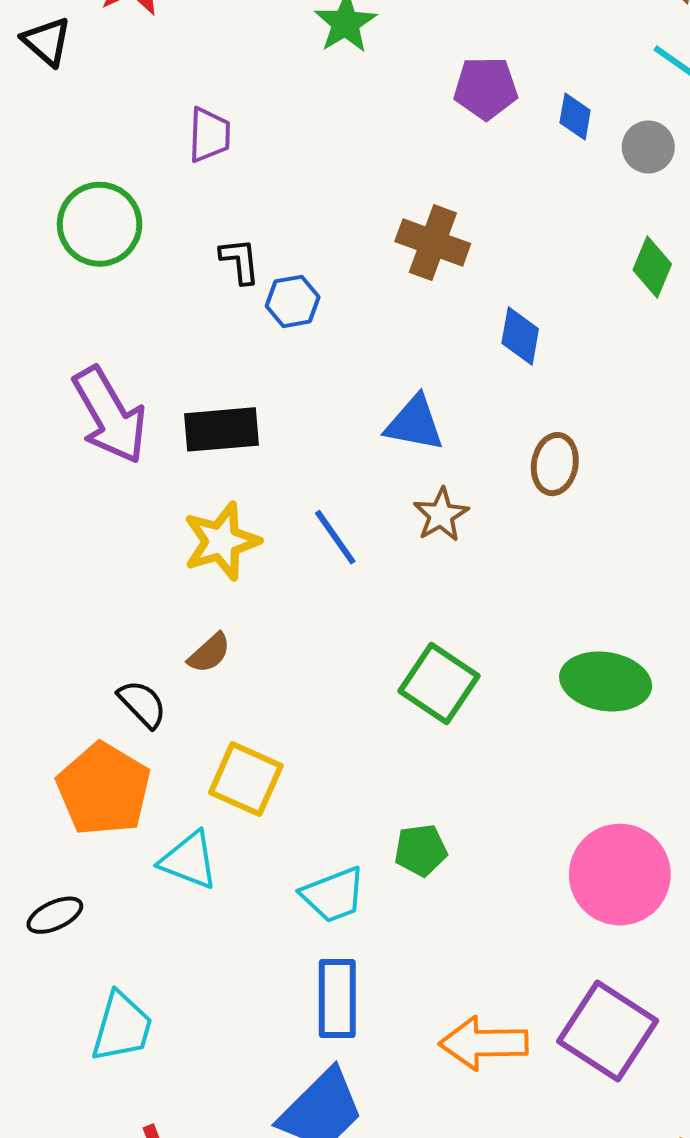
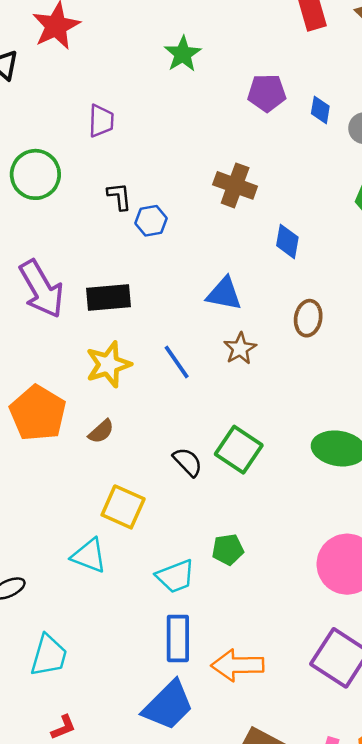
black semicircle: (142, 704) -> (188, 462), moved
orange pentagon: (104, 789) -> (38, 413), moved
orange arrow: (484, 1043) -> (238, 665), moved

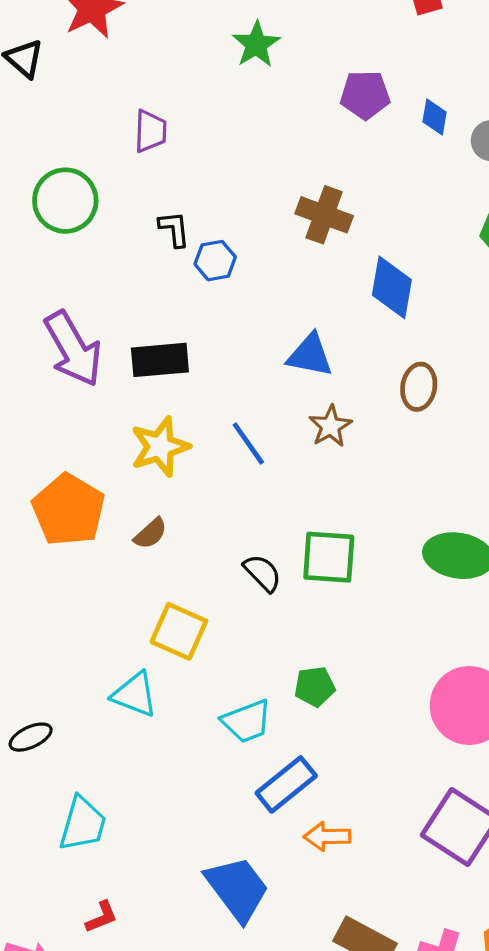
blue diamond: (287, 241) -> (392, 287), size x1.4
green square: (239, 450) -> (329, 557), turned -30
blue rectangle: (178, 638) -> (286, 784), moved, turned 51
orange arrow: (238, 665) -> (327, 836), size x0.7
blue trapezoid: (168, 705) -> (237, 889), turned -82

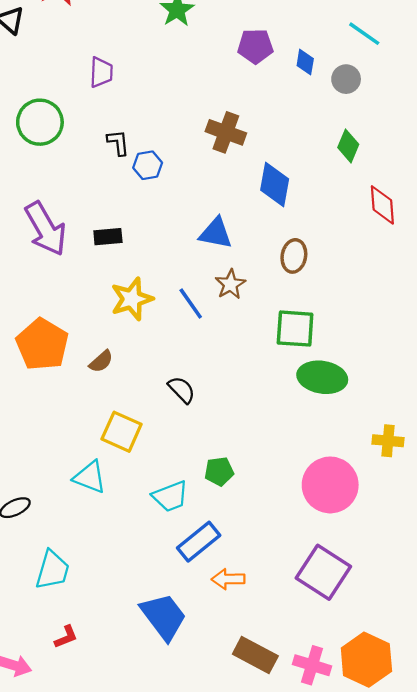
black rectangle: (160, 360) -> (108, 237), size x0.7
blue line: (248, 444) -> (191, 304), moved
yellow star: (160, 447) -> (132, 299), moved
green square: (329, 557) -> (295, 329), moved

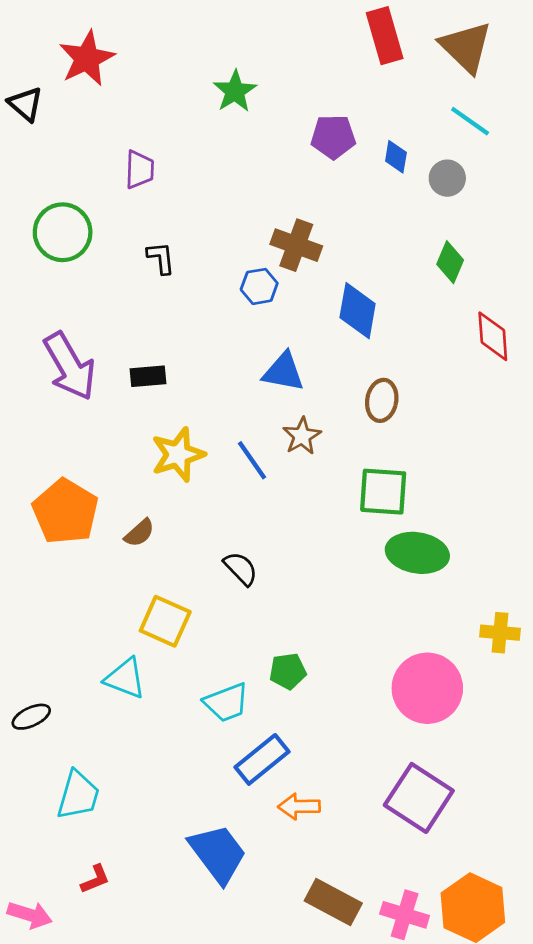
blue hexagon: (148, 165) -> (259, 286), moved

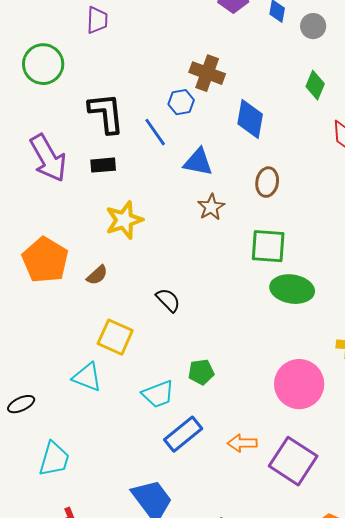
black L-shape: (161, 258) -> (106, 113), moved, size x1.8
blue line: (252, 460) -> (155, 132), moved
orange arrow: (299, 806) -> (242, 443), moved

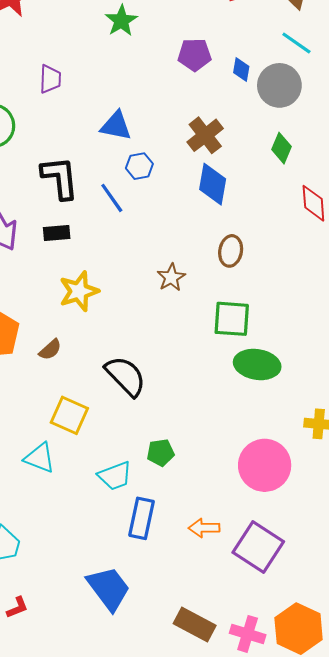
gray circle: (313, 26) -> (279, 85), size x1.6
brown cross: (207, 73) -> (205, 135), moved, turned 32
blue triangle: (198, 162) -> (116, 126), moved
black semicircle: (168, 300) -> (126, 376), size x1.6
blue rectangle: (183, 434) -> (141, 518), turned -39

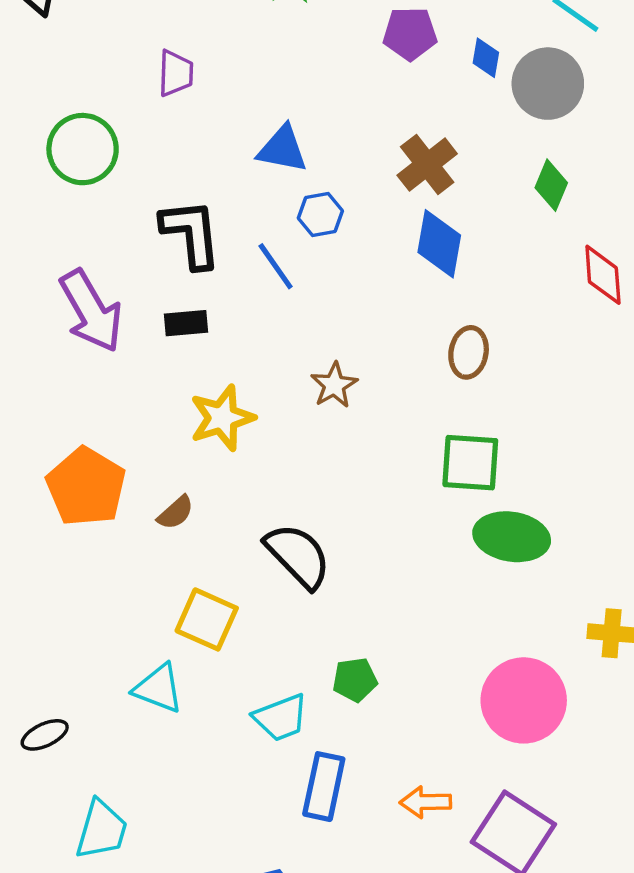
brown star: (171, 277) -> (334, 385), moved

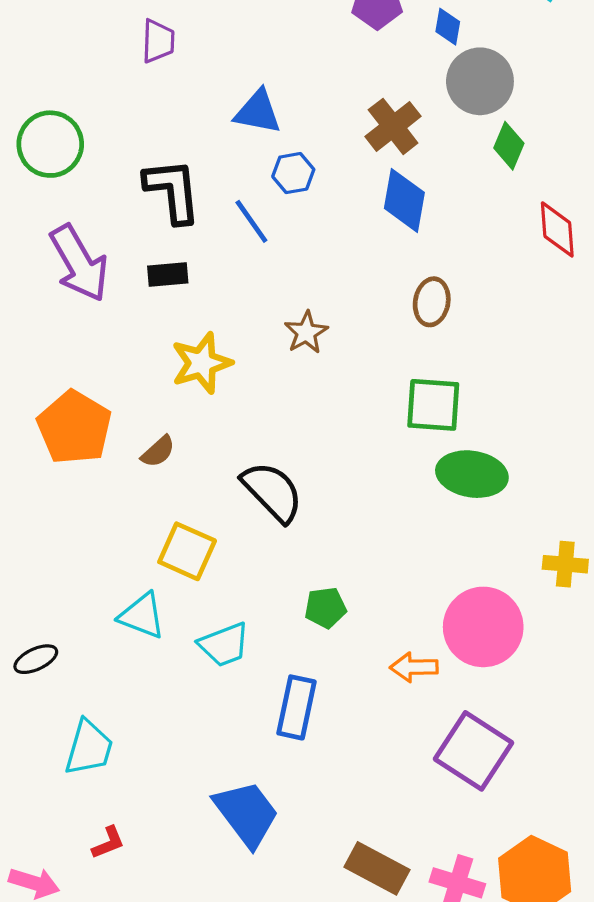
gray circle: (548, 84) -> (480, 81), moved
green circle: (83, 149) -> (50, 144), moved
cyan trapezoid: (281, 718) -> (224, 645), moved
orange arrow: (425, 802) -> (414, 667), moved

